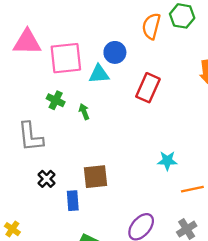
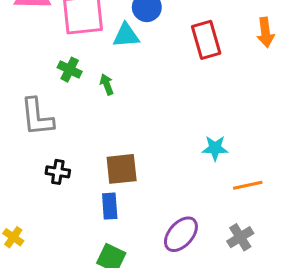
red rectangle: (148, 88) -> (206, 40), moved, turned -40
black cross: (47, 179) -> (58, 172), turned -36
blue rectangle: (73, 201) -> (110, 206), moved

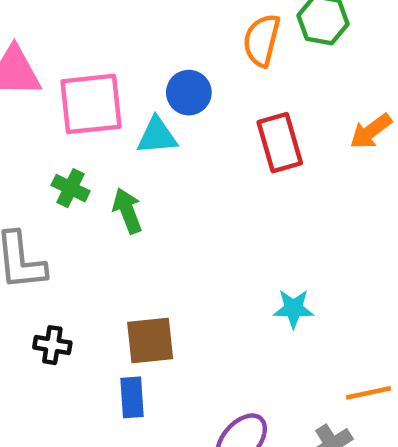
orange arrow: (266, 32) -> (371, 131), turned 60
green arrow: (107, 84) -> (127, 211), size x1.4
orange line: (248, 185) -> (369, 393), moved

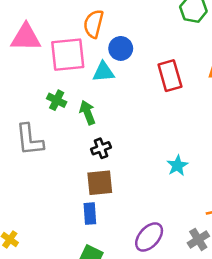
orange semicircle: (262, 40) -> (94, 24), moved
cyan star: (293, 309) -> (177, 166), turned -30
black cross: (52, 345) -> (101, 148), moved, turned -30

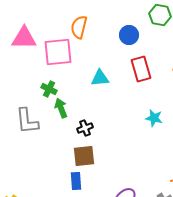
blue circle: (121, 48) -> (129, 35), moved
cyan triangle: (103, 72) -> (100, 78), moved
green arrow: (87, 113) -> (61, 108), moved
cyan star: (177, 166) -> (154, 118), moved, turned -30

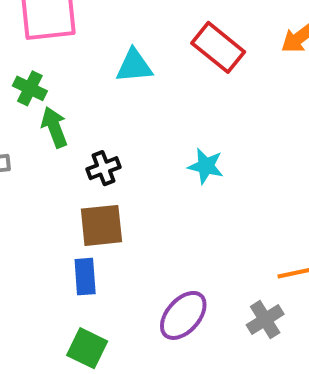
red rectangle: (141, 69) -> (218, 47), turned -35
cyan star: (154, 118) -> (206, 166), moved

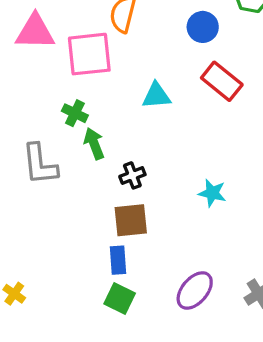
cyan star: (206, 166) -> (212, 193), moved
green square: (87, 348) -> (120, 298), moved

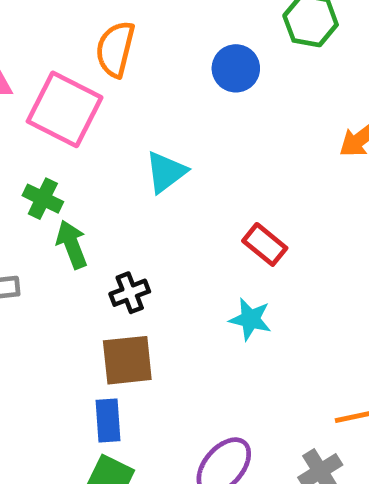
pink square: (89, 54) -> (65, 109), turned 33
red rectangle: (222, 81) -> (265, 244), moved, size x0.7
cyan triangle: (156, 96) -> (166, 172), turned -32

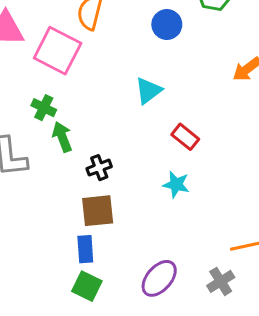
cyan triangle: (166, 172) -> (148, 91), moved

